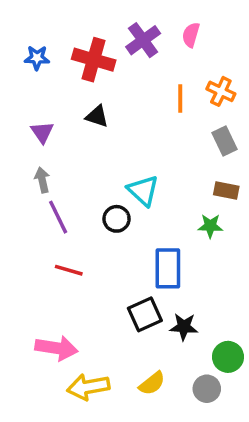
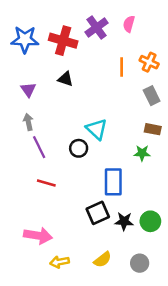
blue star: (37, 58) -> (25, 39), size x1.6
green circle: (228, 357) -> (150, 221), moved
yellow arrow: (88, 387) -> (59, 262), size x0.7

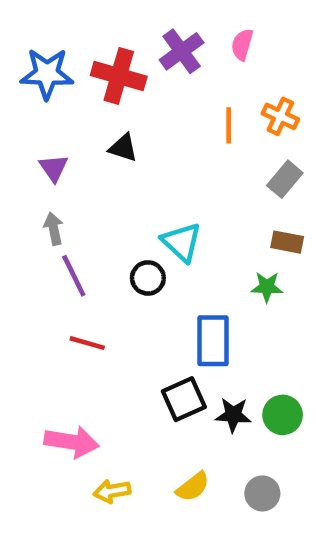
gray rectangle: (152, 96) -> (285, 179), turned 66

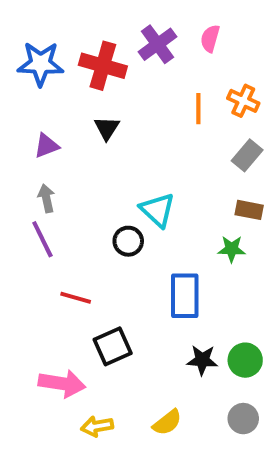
black triangle: (123, 148) -> (107, 128), turned 44
purple triangle: (54, 168) -> (46, 146), turned 44
purple line: (74, 276) -> (42, 239), moved
black square: (184, 399) -> (113, 346), moved
gray circle: (262, 493) -> (243, 419), moved

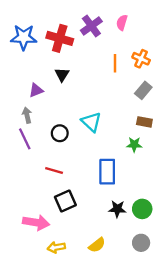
purple triangle: (46, 146) -> (36, 90), moved
black circle: (128, 241) -> (60, 133), moved
red line: (76, 298) -> (54, 171), moved

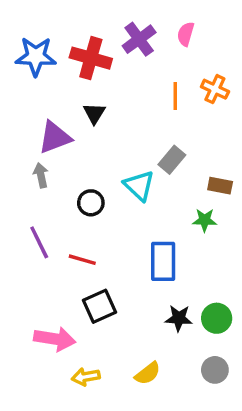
purple triangle: (36, 90) -> (55, 137), size x1.5
gray rectangle: (143, 90) -> (172, 160), moved
purple line: (25, 139) -> (39, 242), moved

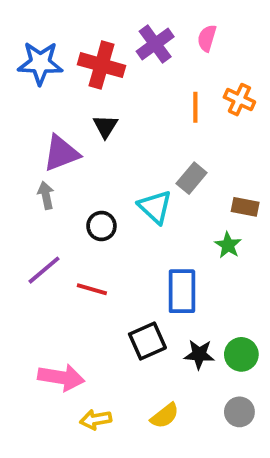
green star: (205, 220) -> (228, 245), turned 30
purple line: (39, 242) -> (44, 270), turned 76
black square: (99, 306) -> (147, 341), moved

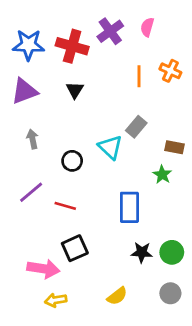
purple triangle: (61, 153) -> (24, 91), moved
black square: (147, 341) -> (75, 248), moved
yellow arrow: (96, 420) -> (56, 300), moved

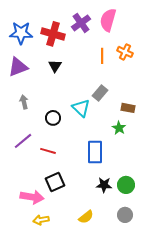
pink semicircle: (147, 27) -> (108, 20), size x1.6

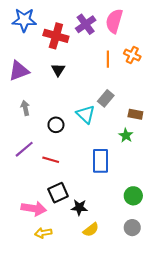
blue star: (21, 33) -> (24, 20), moved
black star: (104, 185) -> (79, 207), moved

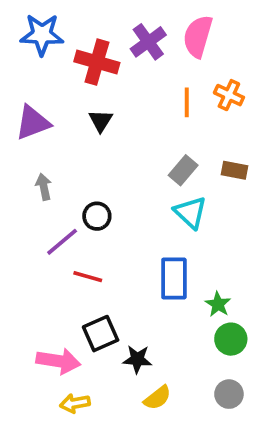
cyan triangle: (86, 114) -> (190, 212), moved
brown rectangle: (135, 114) -> (234, 170), moved
green star: (126, 135) -> (218, 304), moved
purple line: (24, 149) -> (62, 242), moved

